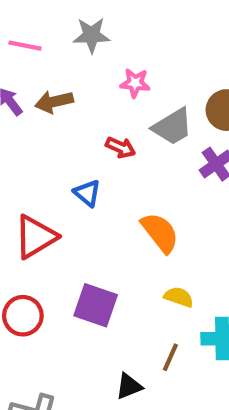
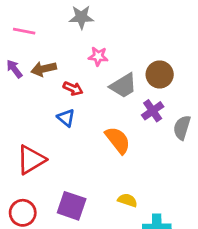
gray star: (91, 35) -> (81, 17), moved
red arrow: (121, 147) -> (73, 88), moved
blue triangle: (87, 193) -> (66, 118), moved
orange semicircle: (160, 233) -> (118, 140), moved

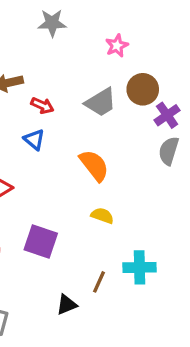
pink star: (98, 56) -> (117, 46), moved, turned -30
purple cross: (153, 111) -> (167, 115), moved
yellow semicircle: (127, 200) -> (102, 216), moved

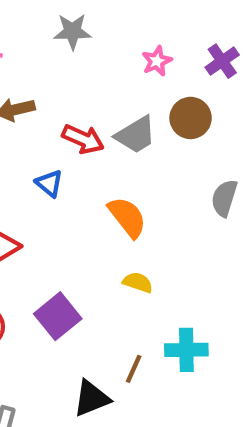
red arrow: (42, 106) -> (83, 139), moved, size x1.4
purple cross: (167, 115) -> (222, 61), moved
purple square: (41, 241) -> (58, 316), turned 32
black triangle: (67, 305) -> (91, 398), size x1.4

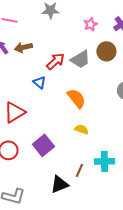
red arrow: (83, 139) -> (55, 61), turned -66

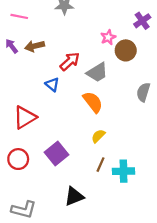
pink star: (90, 24) -> (108, 37), moved
gray trapezoid: (80, 59) -> (97, 72), moved
yellow semicircle: (81, 129) -> (98, 136), turned -64
brown line: (79, 170) -> (100, 165), moved

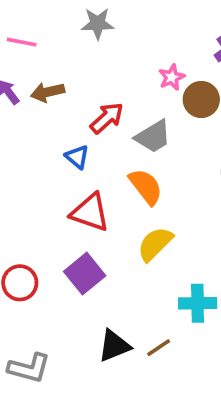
red triangle: (25, 117) -> (90, 212), moved, turned 50
yellow semicircle: (98, 136) -> (155, 244), size x1.5
brown line: (100, 165) -> (159, 348), moved, turned 32

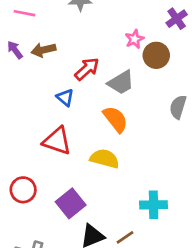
red triangle: (90, 212) -> (57, 141), moved
yellow semicircle: (155, 244) -> (105, 159), moved, turned 60
purple square: (85, 274) -> (71, 203), moved

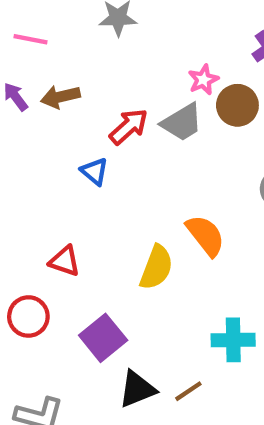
gray trapezoid: (121, 82) -> (182, 122), moved
orange semicircle: (115, 119) -> (205, 235), moved
red triangle: (57, 141) -> (65, 261), moved, size x0.7
yellow semicircle: (105, 159) -> (156, 267), turned 96

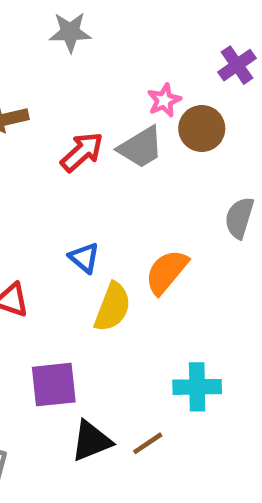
blue triangle: (95, 171) -> (84, 258), moved
orange semicircle: (205, 235) -> (167, 272), turned -102
purple square: (103, 338) -> (54, 385), turned 33

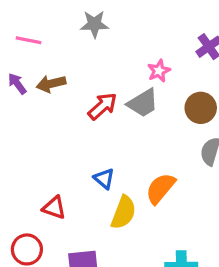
brown circle: (202, 128) -> (201, 108), moved

